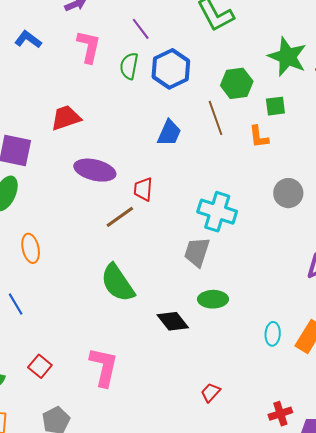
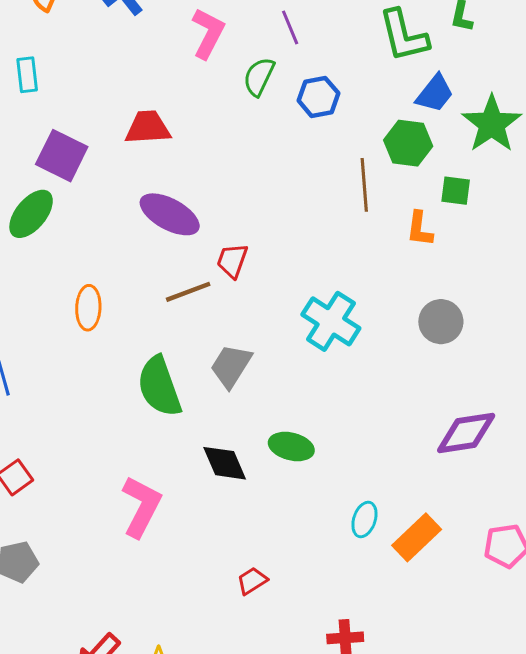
blue hexagon: (171, 69) -> (318, 97), size x0.7
blue trapezoid: (169, 133) -> (435, 93), moved
orange ellipse: (31, 248) -> (88, 308), moved
gray trapezoid: (197, 252) -> (231, 366), moved
pink L-shape: (104, 367) -> (141, 507), moved

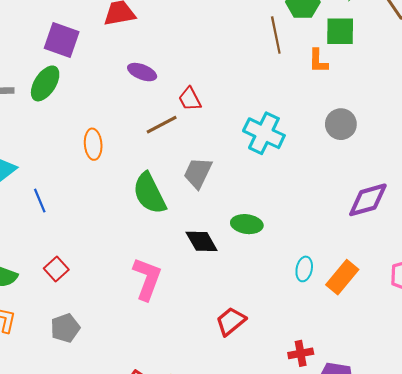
green square: (456, 191) -> (340, 31), size x1.4
purple ellipse: (170, 214) -> (142, 72), size x0.7
red trapezoid: (232, 261) -> (190, 99), turned -40
red trapezoid: (252, 581) -> (231, 321), size x1.4

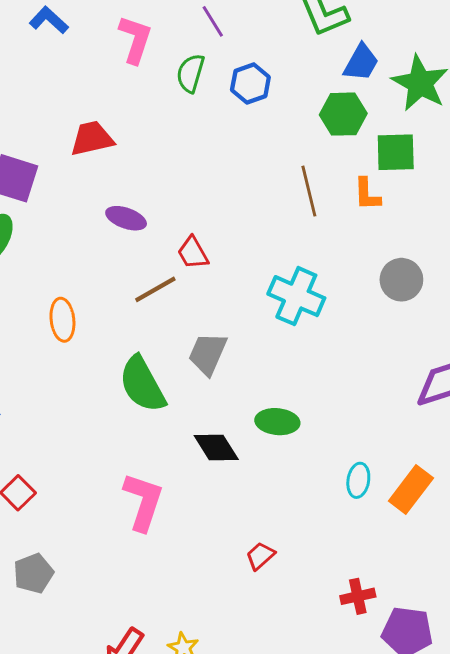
brown line: (276, 35) -> (309, 191), moved
red trapezoid: (231, 321) -> (260, 556), size x0.7

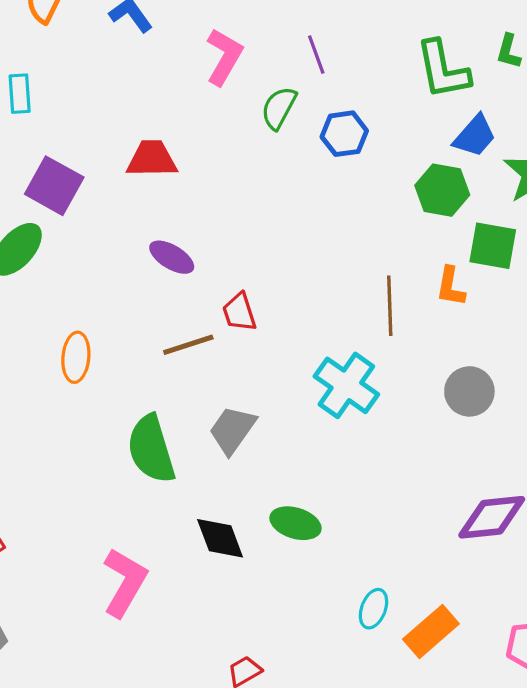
brown line: (309, 191) -> (390, 306), moved

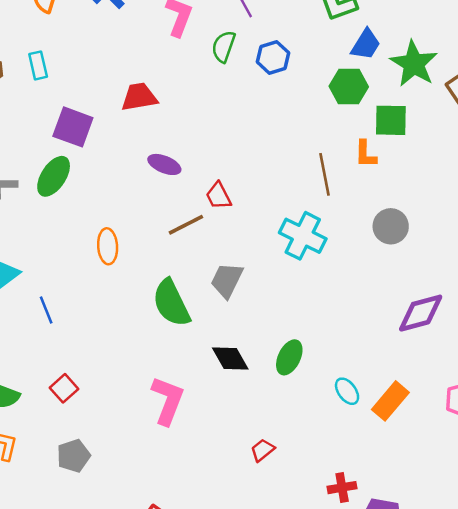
green ellipse: (295, 523) -> (289, 357), moved, turned -72
cyan ellipse: (373, 609) -> (347, 391), turned -48

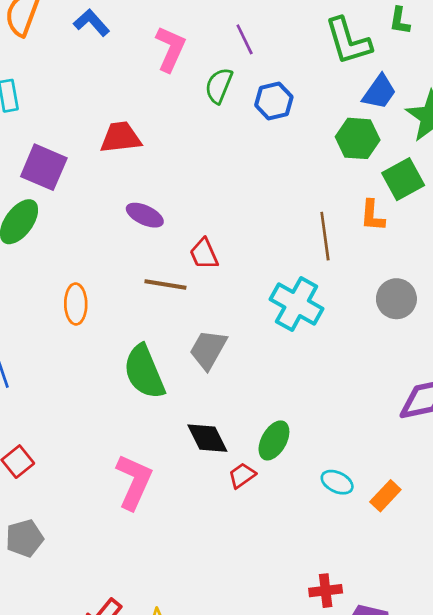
green square: (391, 120) -> (403, 179), turned -33
brown line: (186, 225) -> (165, 284), turned 33
cyan ellipse: (347, 391) -> (337, 482), turned -32
orange rectangle: (390, 401) -> (385, 496), size x0.7
red trapezoid: (263, 450) -> (242, 475), moved

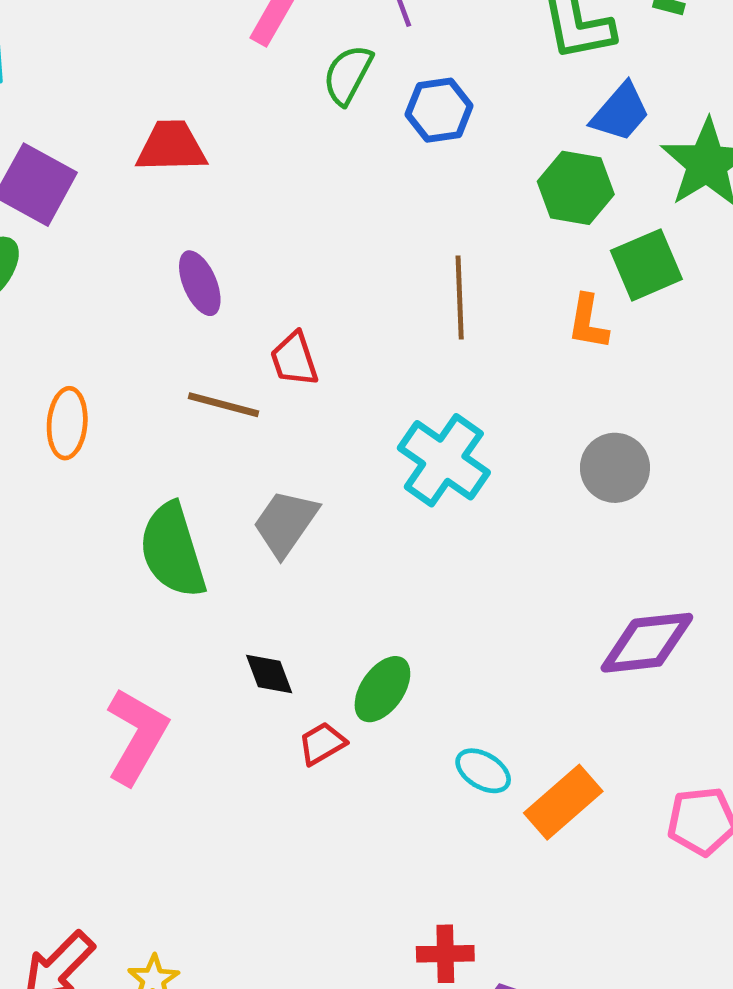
purple ellipse: (145, 215) -> (200, 283), turned 36
brown line: (325, 236) -> (460, 297), moved
black diamond: (207, 438) -> (269, 674), size x0.7
orange rectangle: (385, 496) -> (563, 802), size x1.4

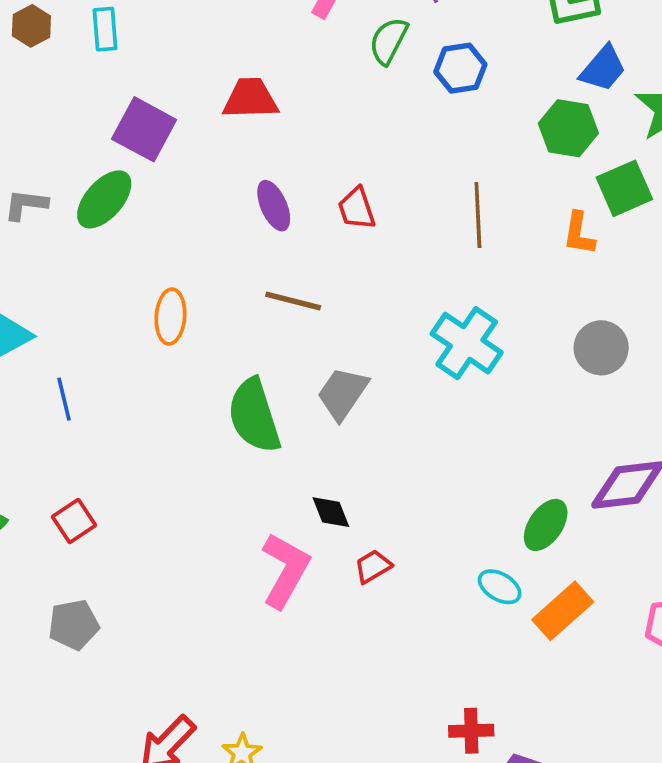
red trapezoid: (294, 359) -> (357, 208), moved
green ellipse: (382, 689) -> (546, 525), moved
pink L-shape: (137, 736) -> (285, 570), moved

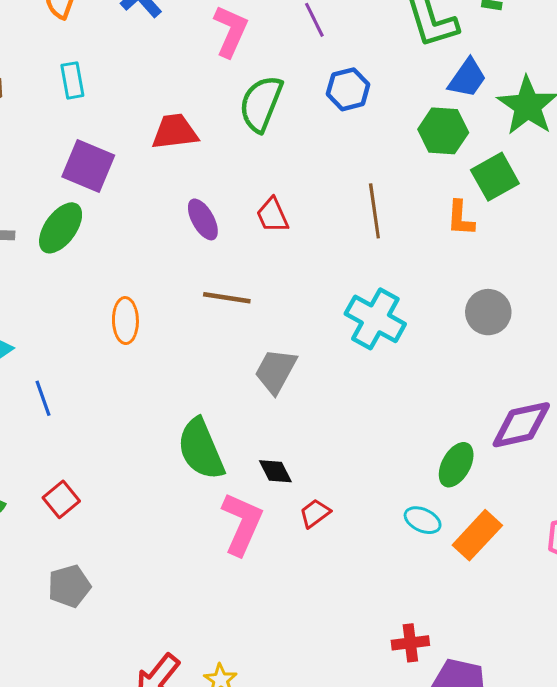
cyan rectangle: (105, 29) -> (72, 80), moved
green semicircle: (388, 41) -> (261, 104), moved, size x1.4
green semicircle: (254, 416) -> (201, 449), moved

